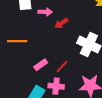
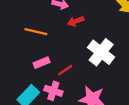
orange line: (17, 41) -> (36, 32), moved

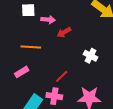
white cross: (101, 52) -> (91, 56), size x0.6
pink rectangle: (42, 63) -> (22, 72), moved

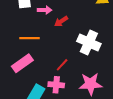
white cross: (91, 56) -> (89, 43), size x1.6
pink rectangle: (22, 72) -> (22, 63), size x1.5

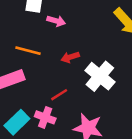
red arrow: (61, 21) -> (70, 57), moved

